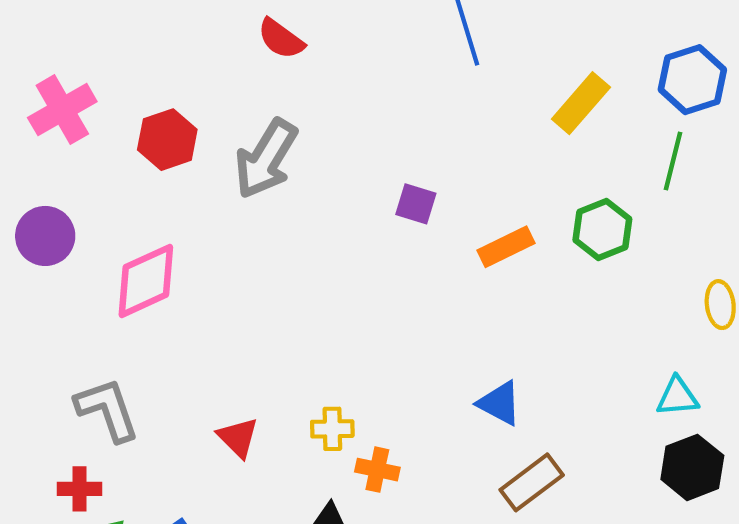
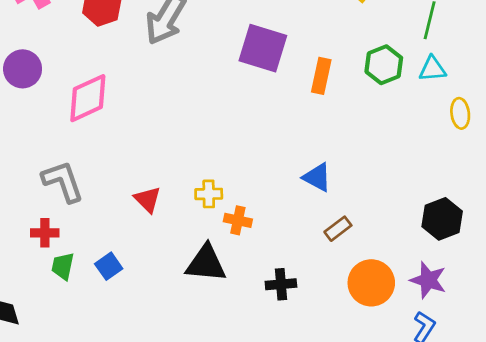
purple square: (416, 204) -> (263, 48), size x1.8
orange rectangle: (506, 247) -> (321, 76), turned -52
cyan triangle: (677, 397) -> (432, 69), moved
brown rectangle: (532, 482) -> (338, 229), size x0.7

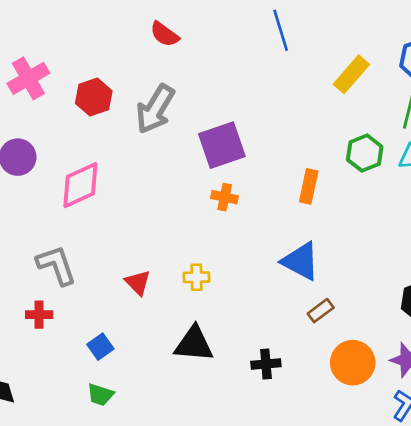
purple square: (263, 48) -> (222, 145), moved, turned -36
orange rectangle: (321, 76) -> (309, 186), moved
blue triangle: (317, 177) -> (301, 261), size x1.4
orange cross: (238, 220) -> (225, 197), moved
green trapezoid: (63, 266) -> (100, 395), moved, turned -84

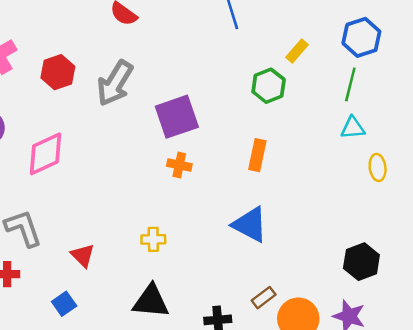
yellow rectangle: (351, 74) -> (297, 51), size x0.7
green hexagon: (365, 153) -> (269, 86), moved
red triangle: (138, 283) -> (83, 255), moved
brown rectangle: (321, 311) -> (264, 298), moved

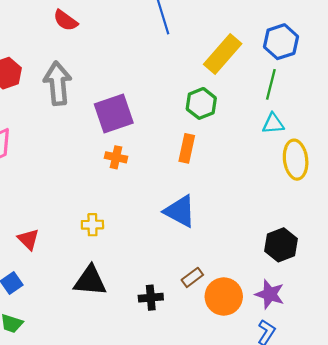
yellow rectangle: (297, 51) -> (223, 54), size x1.8
gray arrow: (115, 83) -> (58, 83), turned 144
green hexagon: (269, 86) -> (201, 103), moved
yellow ellipse: (378, 167) -> (296, 160), size x1.6

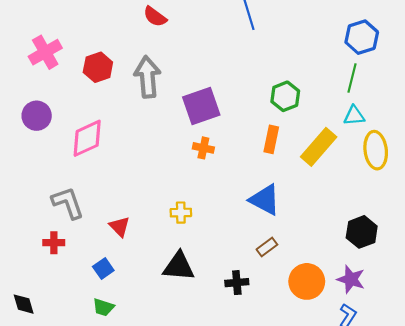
yellow rectangle: (223, 54) -> (319, 147), moved
brown rectangle: (192, 277) -> (267, 247), moved

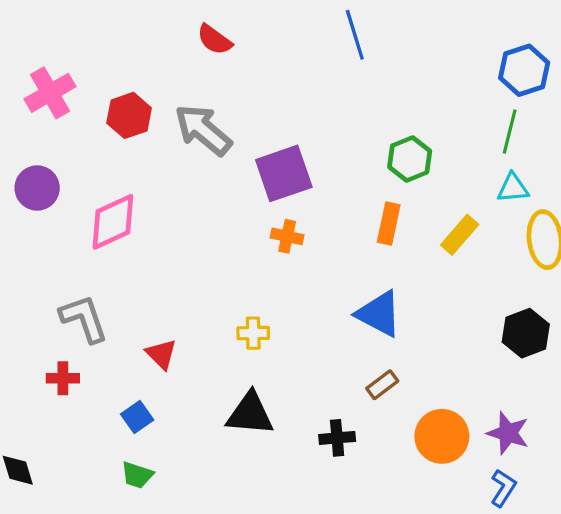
gray arrow: (147, 77) -> (203, 130), turned -45
yellow rectangle: (319, 147) -> (460, 235), size x0.7
black hexagon: (362, 232) -> (526, 333), moved

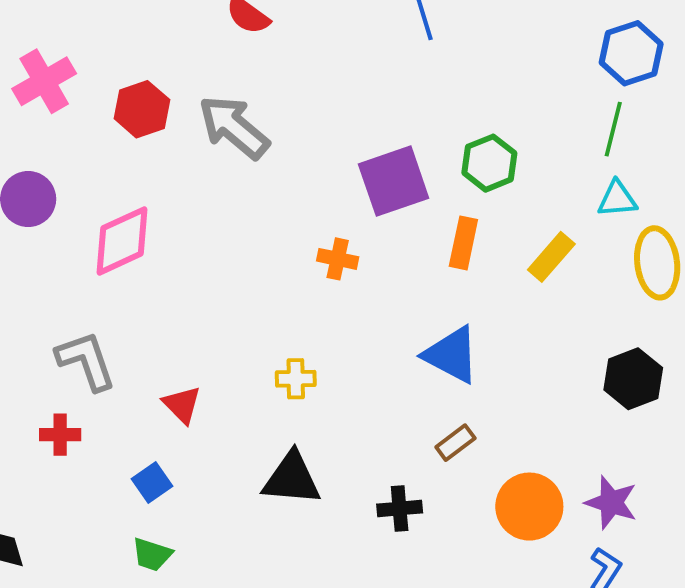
purple square: (284, 173) -> (394, 181), moved

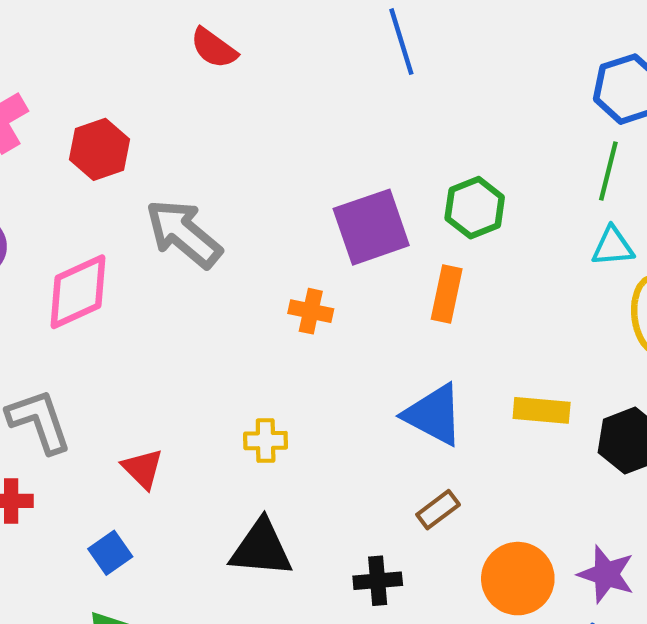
gray arrow: (234, 127) -> (184, 234), moved
yellow rectangle: (551, 257) -> (542, 410), moved, turned 54

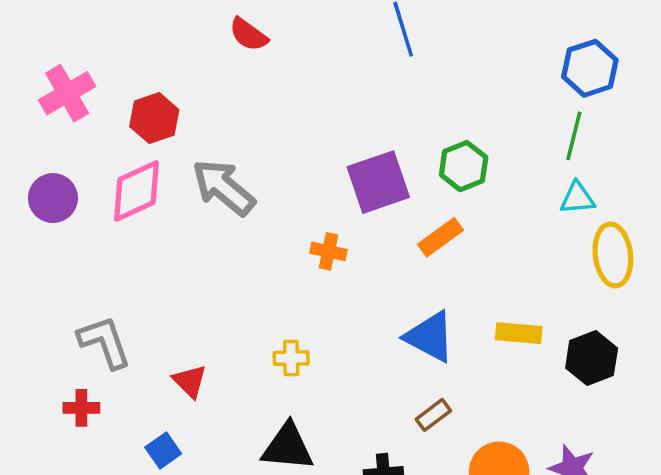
pink diamond: (78, 292) -> (136, 191), moved
orange rectangle: (447, 294) -> (440, 237), turned 42

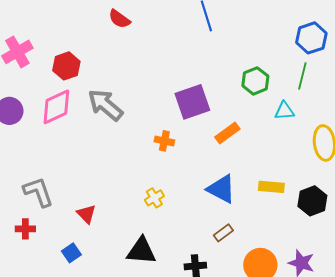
green hexagon: (464, 166) -> (255, 81), moved
cyan triangle: (577, 198) -> (284, 111), moved
yellow cross: (291, 358) -> (154, 198), moved, turned -30

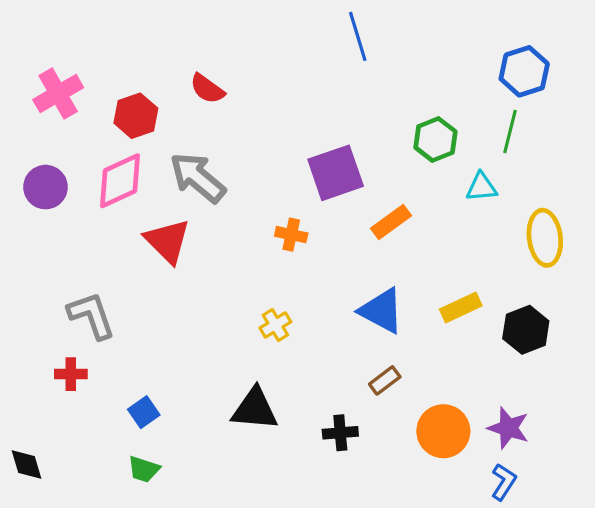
red semicircle: (119, 19) -> (207, 89), moved
yellow rectangle: (271, 187) -> (461, 308), turned -30
red triangle: (86, 214) -> (168, 241), moved, size x1.5

